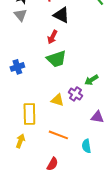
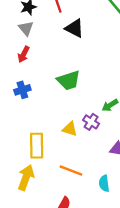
red arrow: (52, 37) -> (24, 54), moved
yellow arrow: (20, 141) -> (26, 178), size x1.5

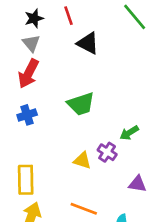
red arrow: (24, 54) -> (28, 74), size x1.5
yellow rectangle: (37, 146) -> (26, 180), moved

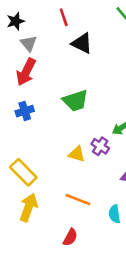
black star: (34, 18) -> (16, 21), moved
yellow rectangle: (26, 180) -> (23, 172), turned -44

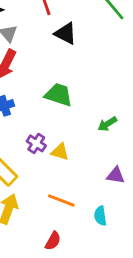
green trapezoid: (75, 101) -> (59, 95), turned -144
purple cross: (100, 146) -> (36, 143), moved

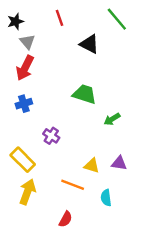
black triangle: (66, 33) -> (89, 44), moved
green trapezoid: (59, 95) -> (85, 94), moved
yellow triangle: (60, 152) -> (92, 166), moved

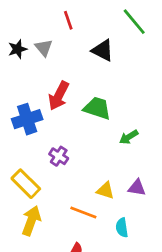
black star: (15, 21) -> (18, 49), moved
gray triangle: (27, 42) -> (44, 48), moved
red arrow: (25, 68) -> (59, 96), moved
blue cross: (24, 104) -> (27, 119), size x1.5

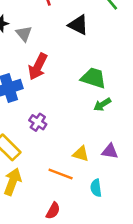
gray triangle: (44, 48) -> (24, 34), moved
green trapezoid: (97, 108) -> (93, 78), moved

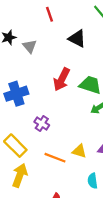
red arrow: (38, 67) -> (62, 79), moved
orange line: (61, 174) -> (55, 158), moved

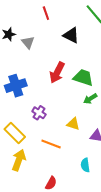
yellow triangle: (79, 151) -> (73, 124), moved

